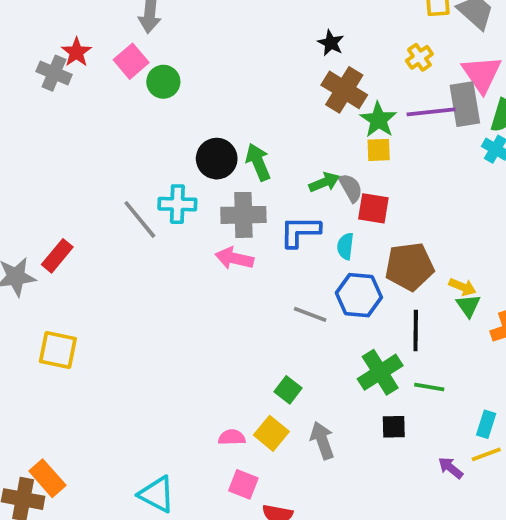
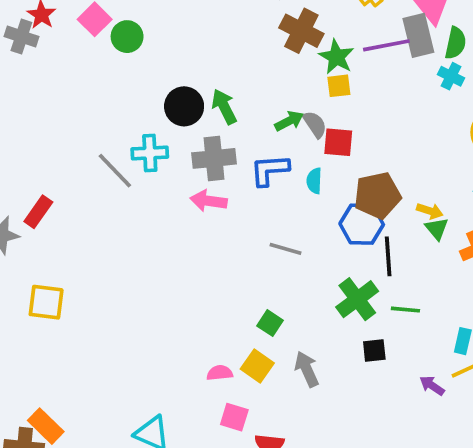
blue hexagon: (359, 295) -> (362, 224), moved

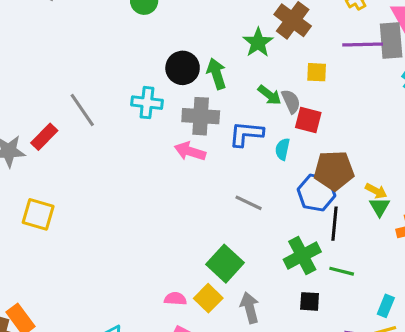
green star: (336, 57) -> (258, 43), moved
green arrow: (289, 121) -> (270, 95), turned 55
gray line: (115, 171) -> (82, 110), moved
green square: (270, 323) -> (225, 264), size x1.6

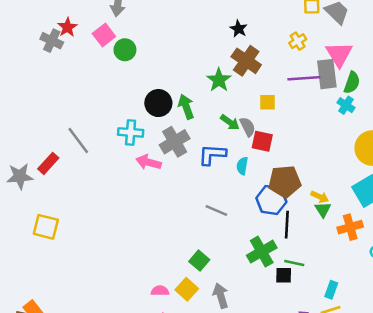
gray cross: (201, 116) -> (175, 142), turned -32
pink arrow: (190, 151) -> (148, 162), moved
green square: (225, 264) -> (199, 261), size x0.7
black square: (310, 301) -> (284, 275), moved

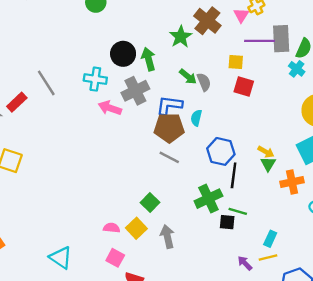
pink triangle: (339, 54) -> (241, 15), moved, size x0.6
yellow square: (267, 102) -> (236, 62), moved
red square: (262, 141) -> (244, 87), moved
brown pentagon: (285, 181) -> (169, 128), moved

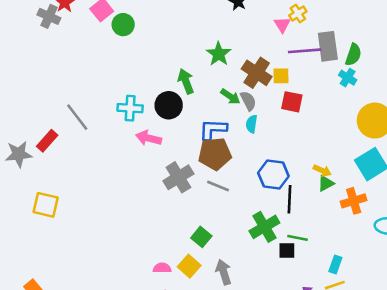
brown cross: (207, 21) -> (257, 73), moved
black circle: (123, 54) -> (169, 105), moved
gray cross: (135, 91) -> (178, 177), moved
cyan semicircle: (196, 118) -> (252, 124), moved
green triangle: (268, 164) -> (326, 183), turned 35

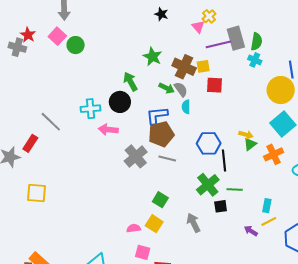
black square: (287, 251) -> (221, 206), moved
gray arrow: (224, 272) -> (193, 223), moved

